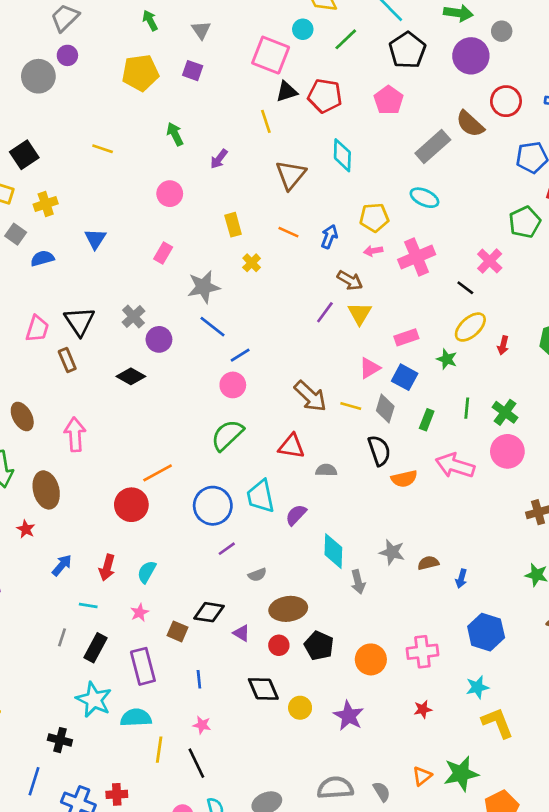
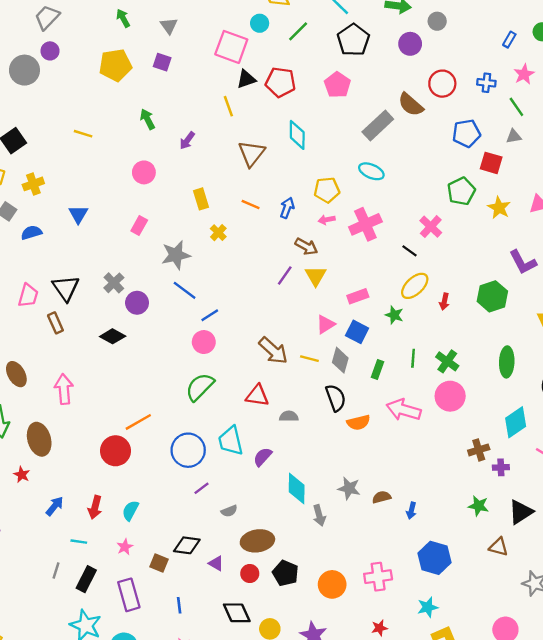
purple circle: (471, 56) -> (410, 44), size x0.7

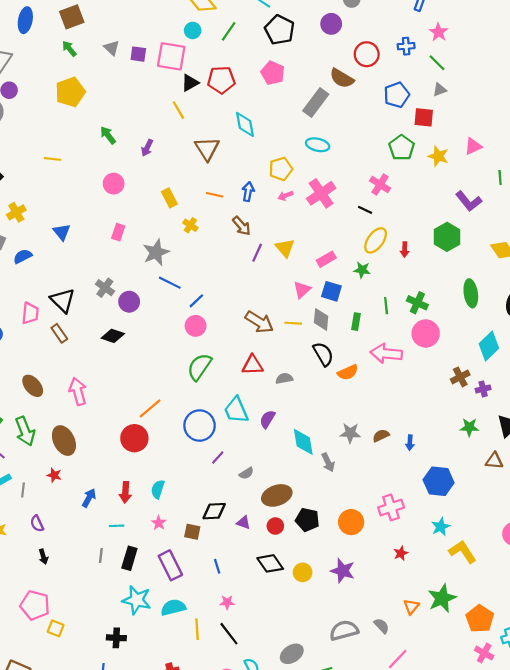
purple square: (162, 62) -> (138, 54), moved
brown arrow: (306, 246) -> (242, 226), moved, turned 30

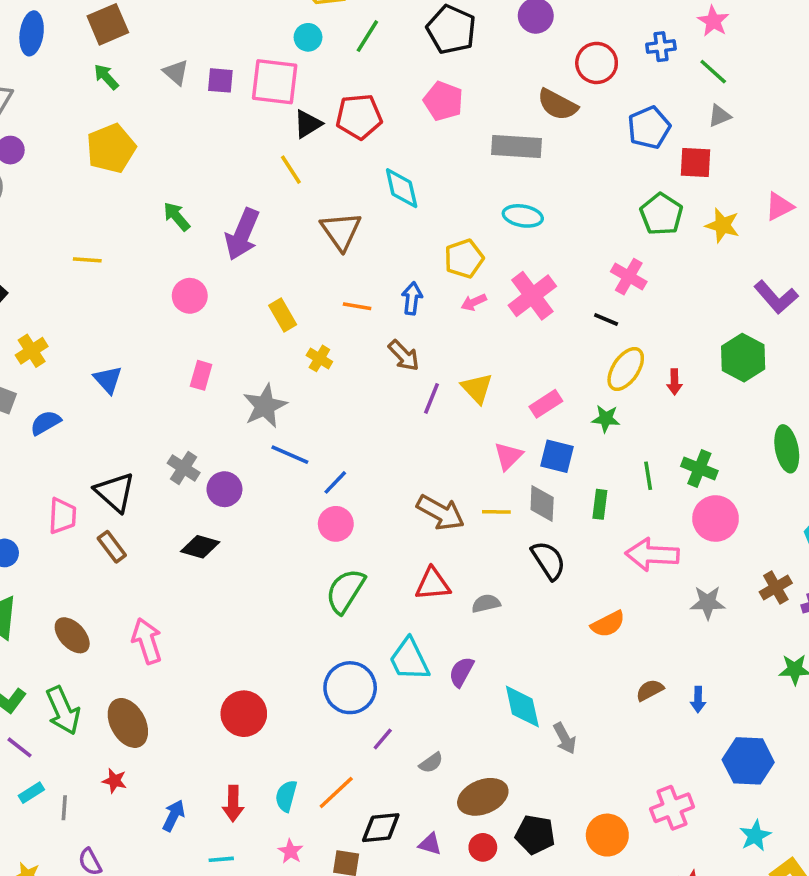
gray rectangle: (316, 103) -> (517, 146), turned 60
purple arrow: (147, 148) -> (242, 234), size x1.8
orange semicircle: (348, 372) -> (608, 624), moved
orange line: (150, 408) -> (336, 792), moved
gray star: (350, 433) -> (708, 603), moved

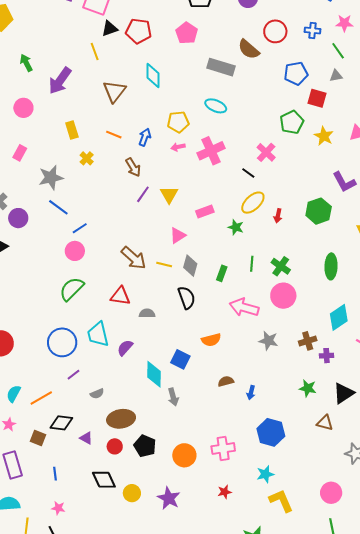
pink star: (713, 21) -> (344, 23), turned 30
blue square: (557, 456) -> (180, 359), moved

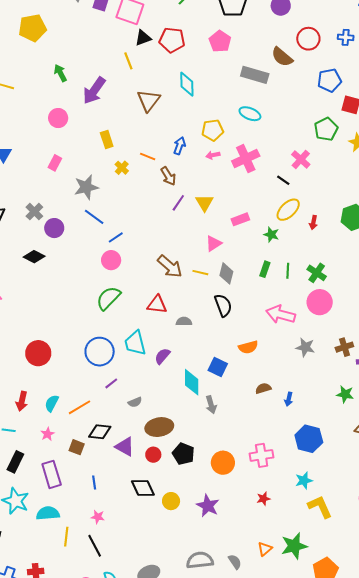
orange line: (114, 135) -> (148, 156), moved
green rectangle: (222, 273) -> (265, 269), moved
purple triangle: (86, 438) -> (125, 447), size x1.5

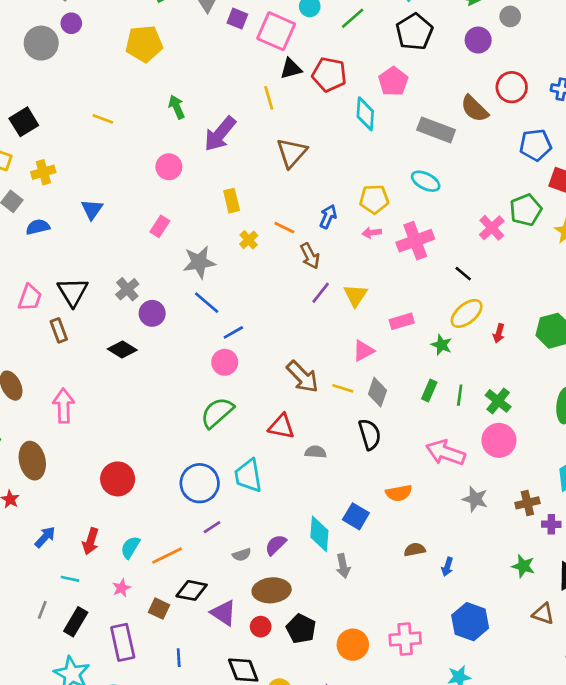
cyan diamond: (187, 84) -> (365, 114), moved
pink cross: (301, 159) -> (492, 228), moved
purple semicircle: (162, 356) -> (276, 545), moved

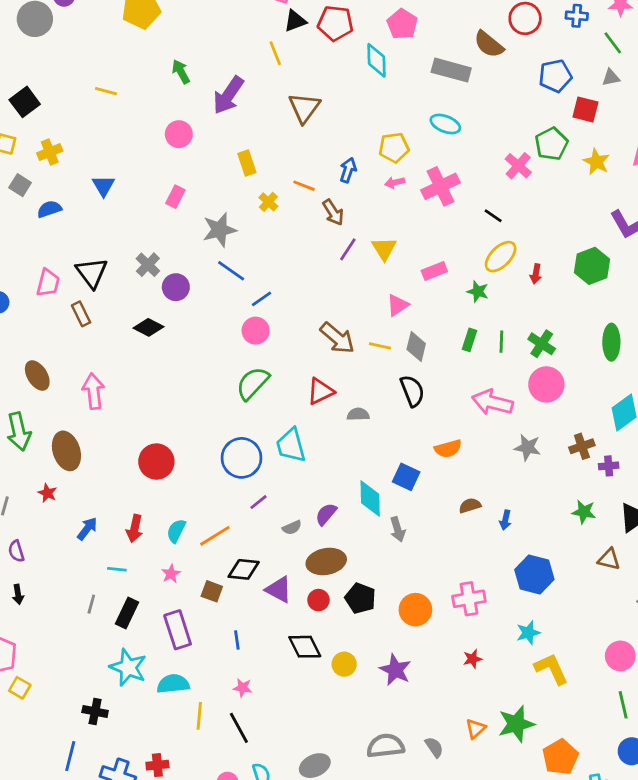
red triangle: (281, 426) -> (320, 391), turned -32

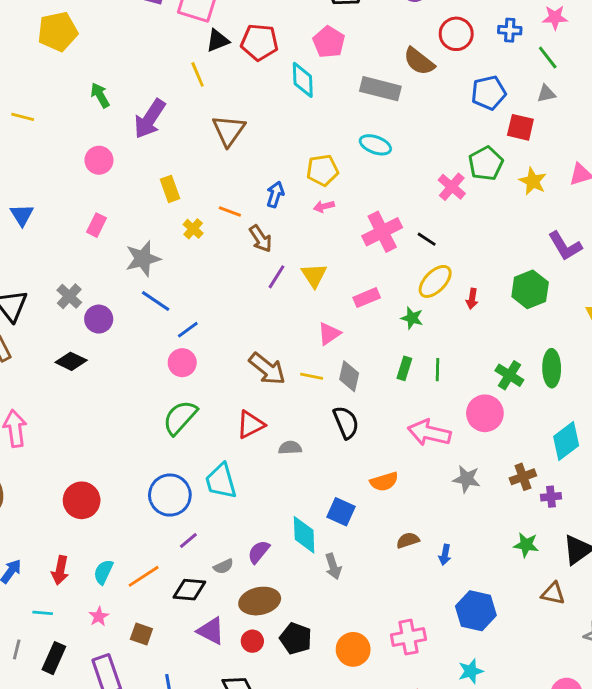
pink cross: (440, 186) -> (382, 232), moved
green cross: (542, 344) -> (509, 375), moved
black diamond: (244, 569) -> (189, 590), moved

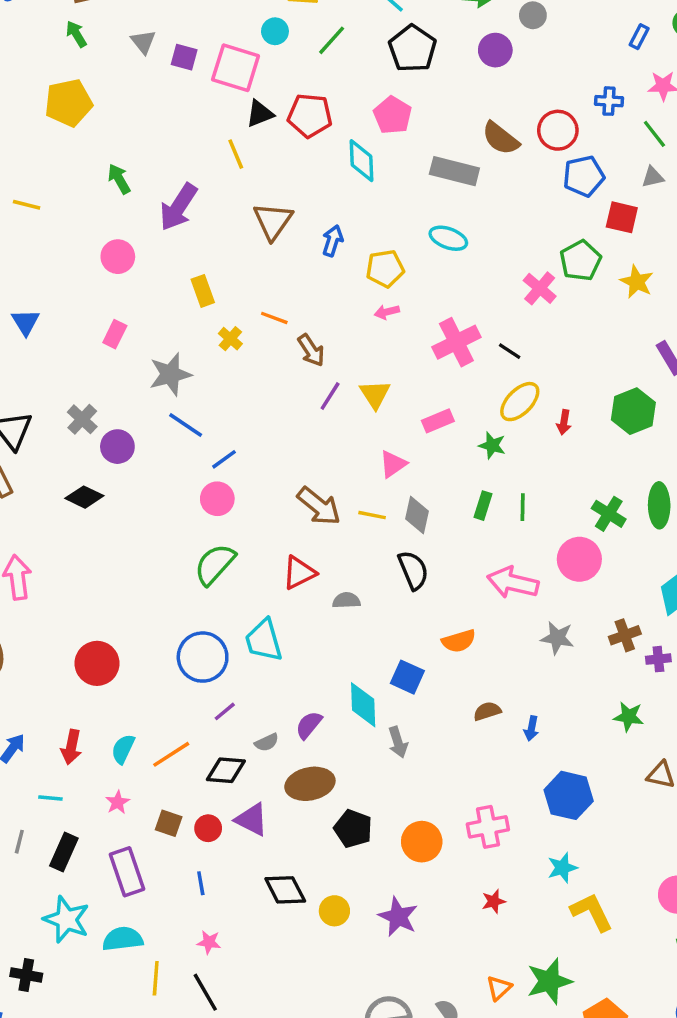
red circle: (456, 34) -> (558, 130), moved
blue arrow: (275, 194) -> (333, 241), moved
red circle: (252, 641) -> (208, 828), moved

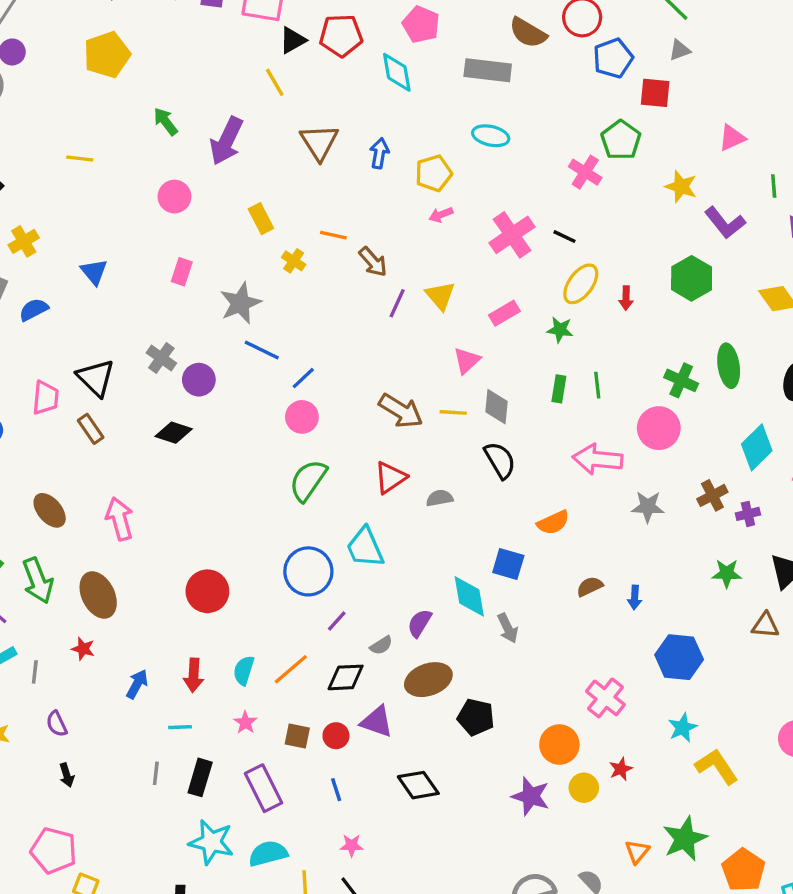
yellow star: (637, 282) -> (681, 187), moved
pink cross: (488, 827) -> (605, 698), turned -33
orange circle: (422, 842) -> (559, 745), moved
yellow circle: (334, 911) -> (584, 788), moved

